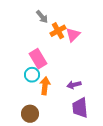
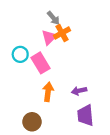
gray arrow: (42, 17) -> (53, 18), moved
pink triangle: (73, 35) -> (49, 37), moved
cyan circle: (32, 75) -> (20, 54), moved

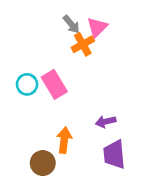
pink triangle: (49, 37) -> (97, 27), moved
cyan circle: (20, 54) -> (27, 84), moved
orange arrow: (48, 92) -> (64, 140), moved

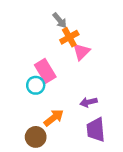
pink triangle: (97, 27) -> (81, 52), moved
cyan circle: (27, 84) -> (36, 85), moved
orange arrow: (64, 140) -> (54, 118), turned 45

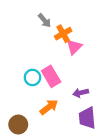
gray arrow: (60, 20) -> (45, 21), moved
pink rectangle: (45, 71) -> (51, 76), moved
brown circle: (36, 137) -> (18, 125), moved

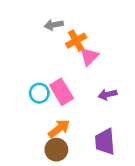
gray arrow: (45, 21) -> (54, 25), turned 120
purple arrow: (81, 93) -> (108, 94), moved
brown circle: (18, 125) -> (56, 150), moved

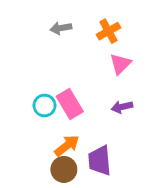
orange cross: (76, 41) -> (108, 31), moved
pink triangle: (89, 56) -> (120, 64), moved
purple trapezoid: (105, 142) -> (100, 161), moved

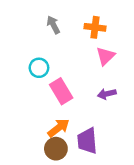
gray arrow: (61, 28) -> (53, 25), turned 72
orange cross: (108, 31) -> (95, 27), turned 36
cyan circle: (45, 105) -> (39, 68), moved

